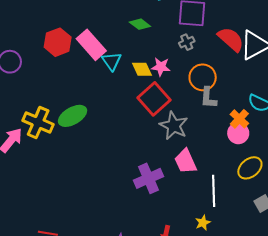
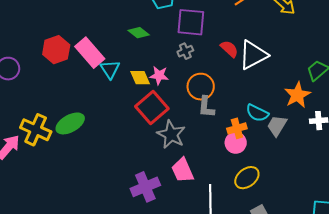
red semicircle: (231, 39) -> (229, 49), size x0.7
orange cross: (239, 119) -> (237, 128), turned 30

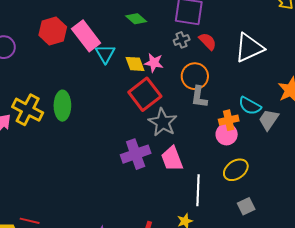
red semicircle: (229, 49) -> (208, 41), moved
green ellipse: (70, 123) -> (62, 106), turned -64
purple cross: (145, 187) -> (136, 154), moved

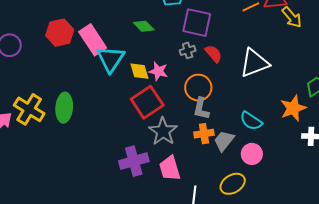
cyan triangle: (105, 54) -> (110, 59), size x1.4
orange cross: (229, 120) -> (204, 134), moved
gray trapezoid: (269, 120) -> (224, 141), moved
pink circle: (227, 134) -> (252, 154), moved

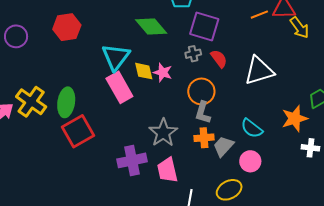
green diamond: (144, 26) -> (151, 26), size x1.5
pink rectangle: (93, 40) -> (119, 87), moved
red square: (147, 102) -> (78, 131), moved

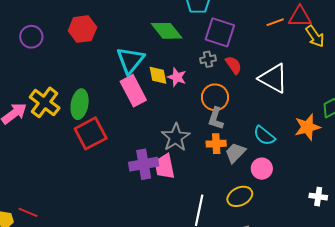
white triangle: (259, 71) -> (273, 78), turned 44
white cross: (310, 148) -> (318, 197), moved
pink trapezoid: (167, 170) -> (165, 166), moved

